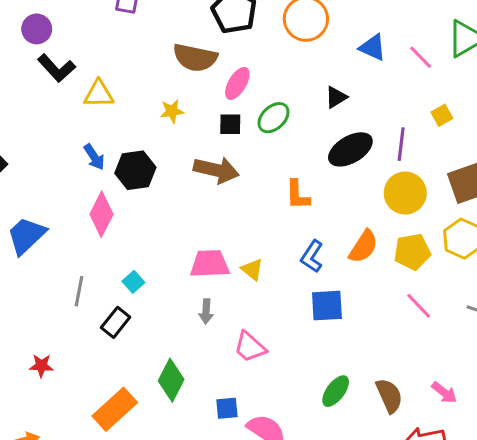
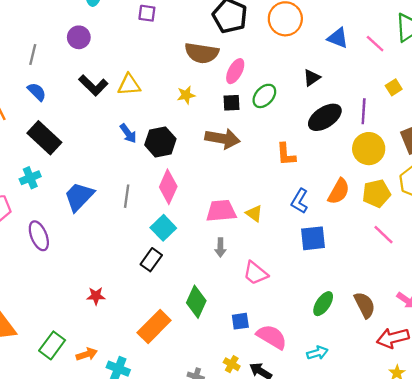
black L-shape: (56, 68) -> (93, 85), moved
pink diamond: (101, 214) -> (168, 187), moved
cyan square: (133, 282) -> (163, 228), size x1.5
gray line: (79, 291) -> (127, 196), moved

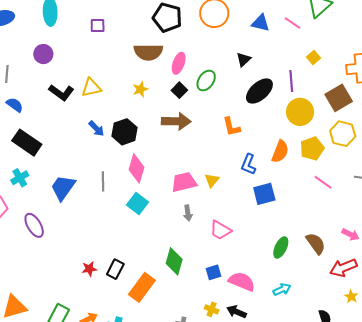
black square: (231, 103) -> (179, 90), turned -35
yellow triangle: (254, 214) -> (212, 180), turned 42
black rectangle: (151, 260) -> (115, 269), moved

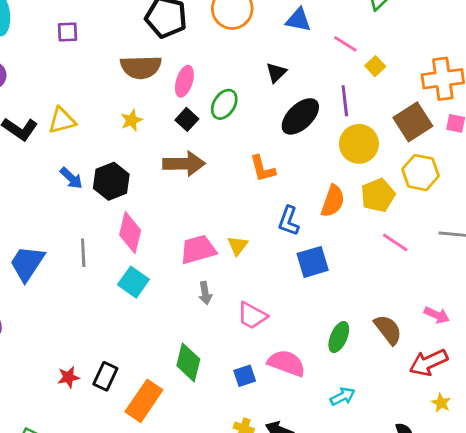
pink line: (293, 23) -> (345, 44), moved
pink semicircle: (242, 282) -> (286, 363), moved

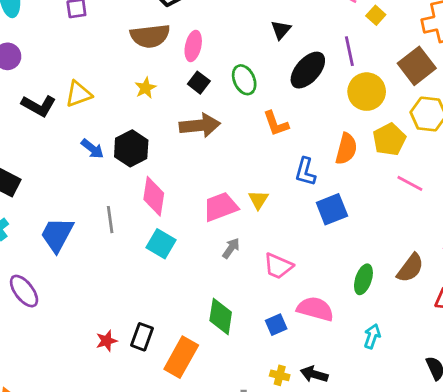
green ellipse: (224, 104) -> (244, 80), moved, turned -52
gray arrow: (205, 293) -> (231, 248), turned -130
brown semicircle: (388, 330) -> (410, 268), turned 80
cyan arrow: (343, 396) -> (372, 336), turned -40

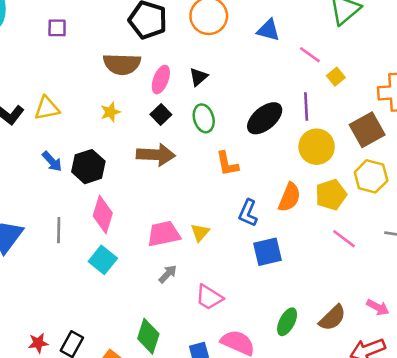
black triangle: (281, 30) -> (198, 77), moved

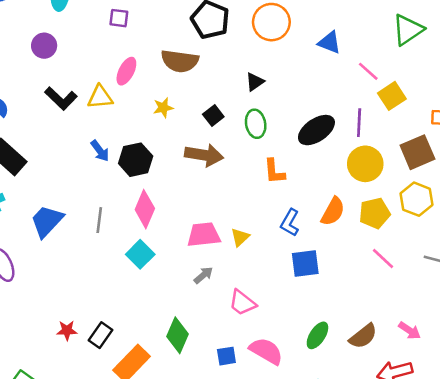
yellow square: (336, 77) -> (392, 96), size x1.5
pink ellipse: (161, 80) -> (126, 71), moved

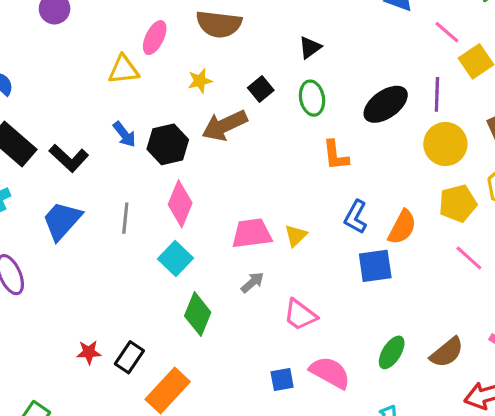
black L-shape: (61, 98) -> (69, 158), moved
brown arrow: (204, 155) -> (225, 125), moved, turned 147
orange semicircle: (333, 211) -> (402, 227), moved
green diamond: (178, 335) -> (198, 314), moved

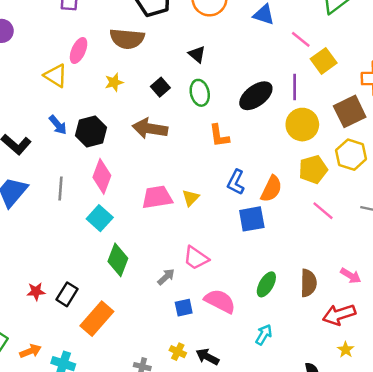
black triangle: (310, 47) -> (197, 54), turned -42
yellow triangle: (124, 70) -> (56, 76), turned 40
brown arrow: (225, 125) -> (150, 129), moved, turned 36
gray arrow: (252, 282) -> (166, 277), moved
brown semicircle: (447, 352) -> (308, 283), turned -48

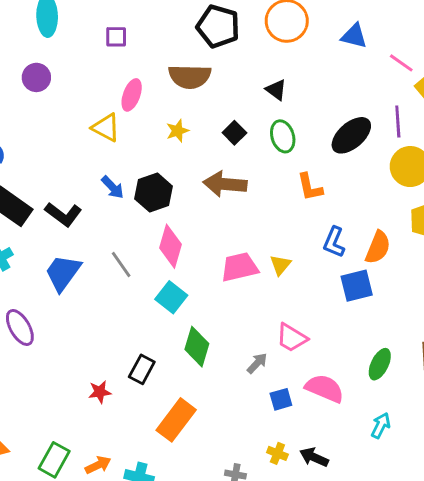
gray line: (61, 189) -> (121, 265), turned -35
black rectangle: (67, 294) -> (142, 369), moved

